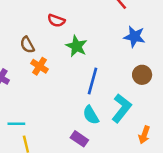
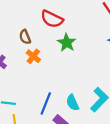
red semicircle: (56, 21) -> (52, 19), size x1.5
blue line: (92, 81) -> (46, 103), moved

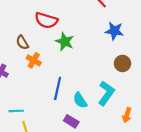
blue line: (46, 103) -> (58, 88), moved

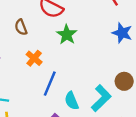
orange cross: (34, 60) -> (34, 58), moved
brown circle: (122, 63) -> (124, 81), moved

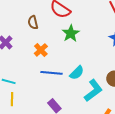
blue line: (50, 84) -> (51, 73), turned 65
cyan semicircle: (72, 101) -> (77, 73), moved, turned -119

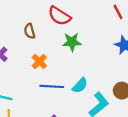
green star: (71, 33) -> (72, 42), turned 30

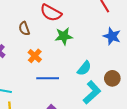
cyan semicircle: (80, 85) -> (84, 68), moved

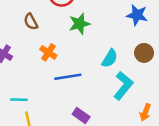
brown circle: (112, 78) -> (144, 53), moved

